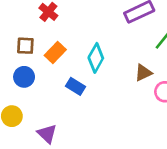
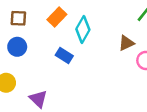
orange rectangle: (55, 52) -> (57, 17), moved

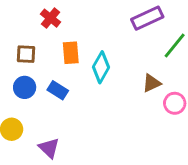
orange rectangle: (57, 17) -> (71, 53), turned -48
blue rectangle: (64, 55) -> (58, 90), moved

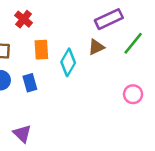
brown triangle: (152, 83) -> (96, 47), moved
blue rectangle: (58, 90) -> (30, 83), turned 42

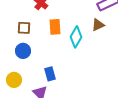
blue rectangle: (30, 83) -> (50, 74), moved

